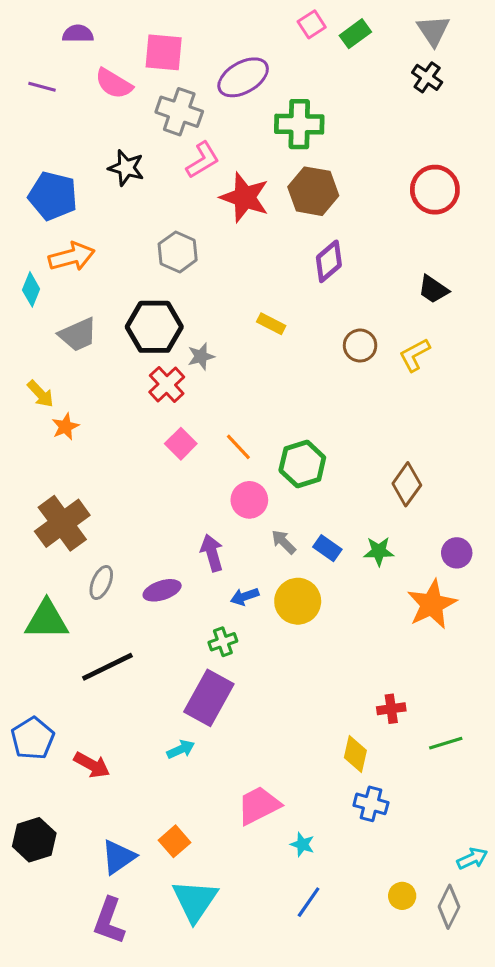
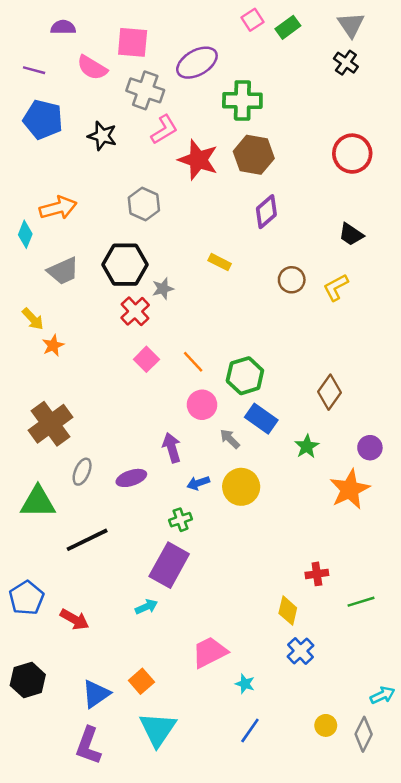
blue pentagon: (53, 196) -> (43, 119), moved
blue rectangle: (327, 548) -> (261, 419), moved, size x1.4
green star: (379, 551) -> (307, 446), turned -30
blue cross: (371, 804) -> (300, 651), turned 32

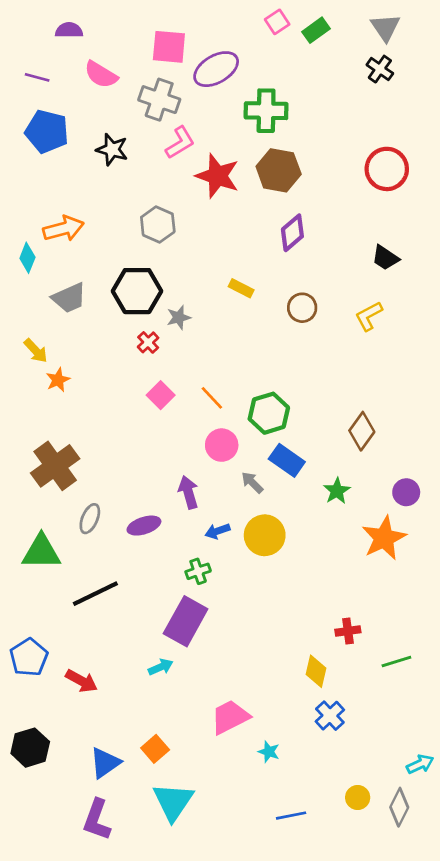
pink square: (133, 42) -> (169, 47), moved
brown circle: (292, 280) -> (302, 308), moved
red cross: (135, 311) -> (148, 342), size x0.7
blue line: (250, 730) -> (291, 816), moved, turned 44

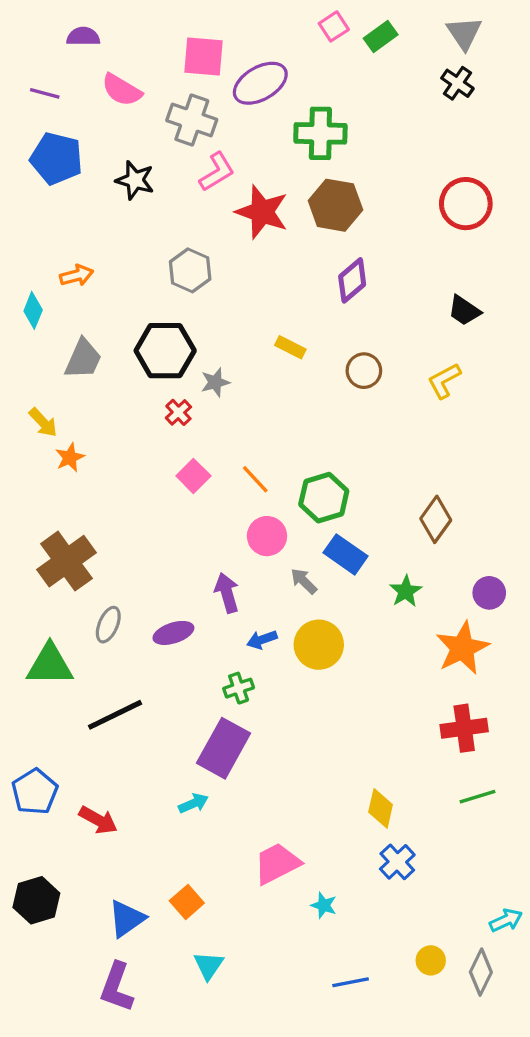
orange arrow: (63, 229) -> (77, 275), size x0.7
gray trapezoid: (69, 298) -> (83, 359), turned -42
red cross: (348, 631) -> (464, 728), moved, size x1.5
cyan triangle: (173, 802) -> (209, 965), size x0.6

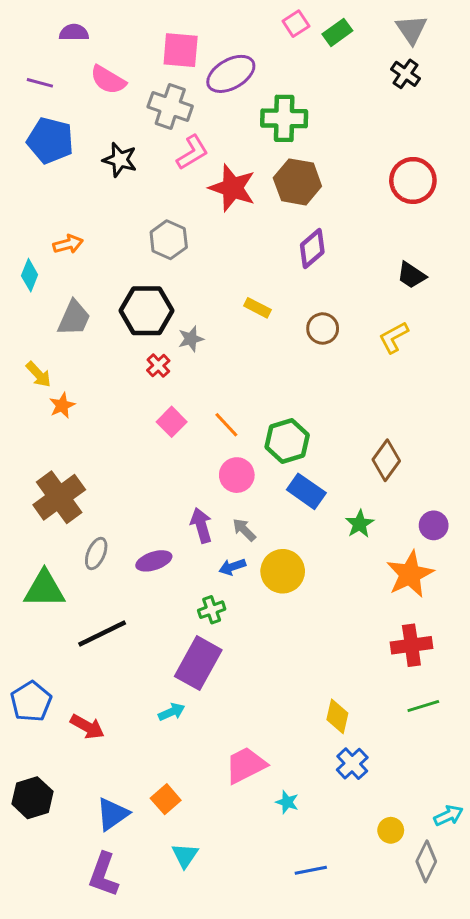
gray arrow: (304, 581) -> (244, 530), moved
yellow circle: (431, 960) -> (391, 830), moved

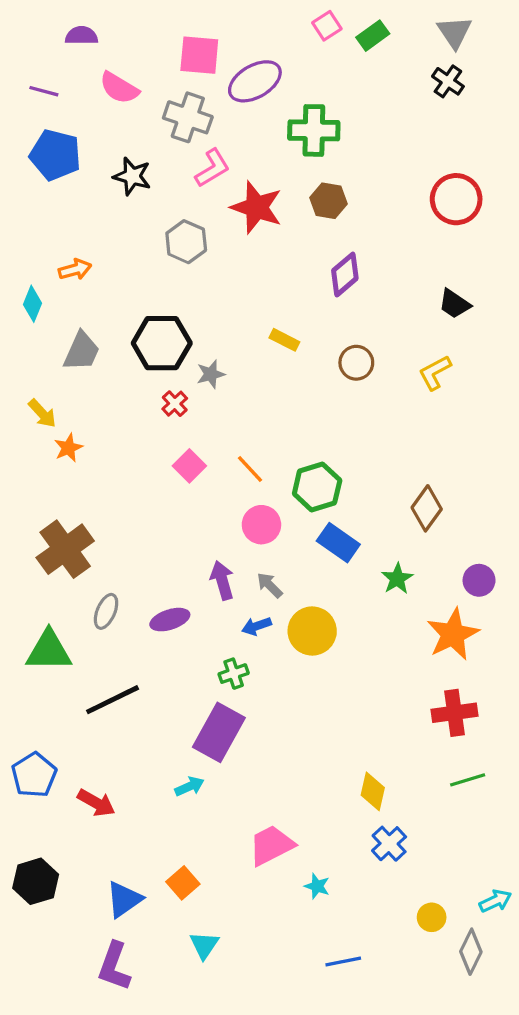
brown hexagon: (297, 182) -> (329, 201), size x0.7
gray hexagon: (169, 240) -> (186, 242), moved

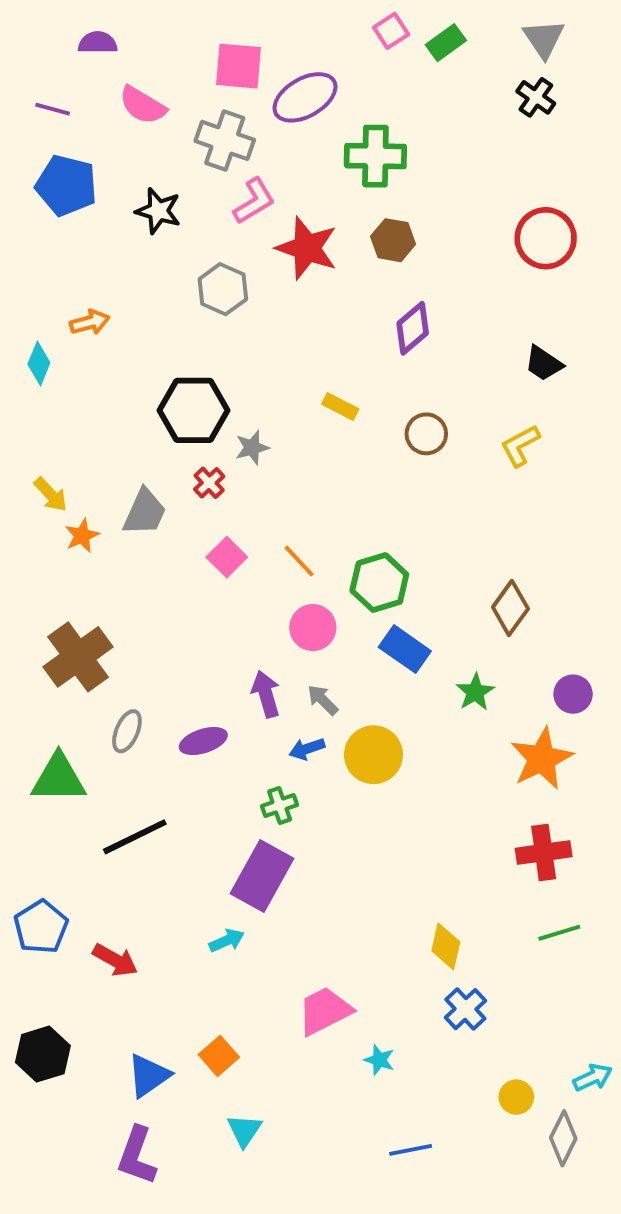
gray trapezoid: (81, 351) -> (145, 512), moved

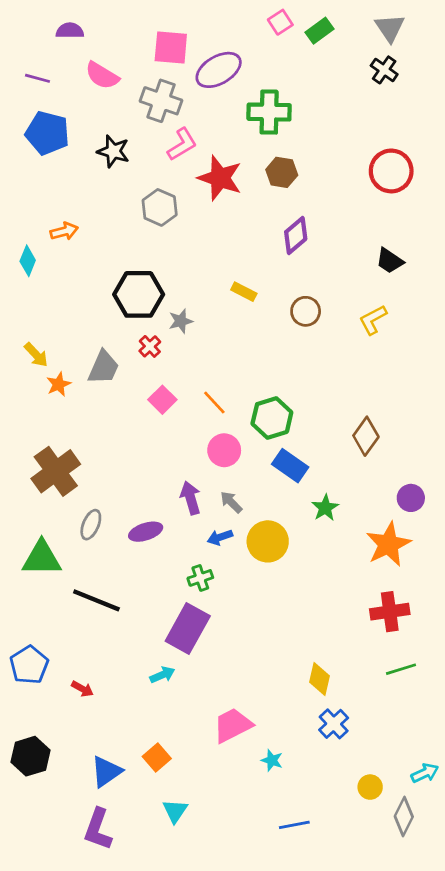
green star: (475, 692) -> (325, 508), moved
black line: (135, 837) -> (96, 600), turned 48
red arrow: (115, 960) -> (82, 689), size x0.7

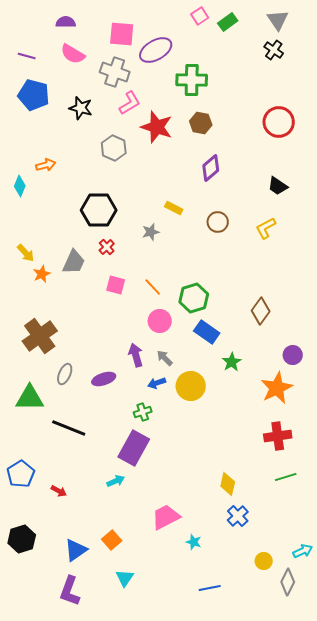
purple semicircle: (70, 31) -> (66, 22), moved
gray star: (181, 321) -> (151, 232), moved
pink square: (162, 400) -> (116, 285), turned -30

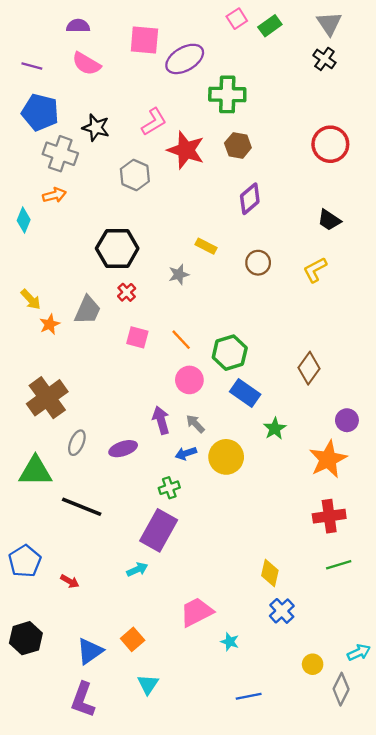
gray cross: (115, 72) -> (60, 154), moved

